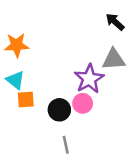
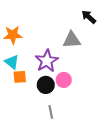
gray triangle: (114, 59) -> (72, 40), moved
purple star: (89, 79) -> (47, 61), moved

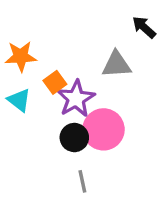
orange square: (20, 77) -> (55, 82), moved, turned -32
pink circle: (64, 80) -> (103, 129), size x1.6

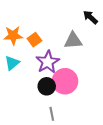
orange square: (55, 82) -> (34, 40), moved
cyan triangle: (19, 100) -> (12, 63), turned 42

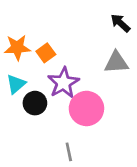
gray triangle: (73, 41) -> (116, 62), moved
black circle: (47, 86) -> (35, 103), moved

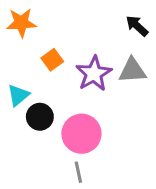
orange star: (17, 47) -> (21, 23), moved
purple star: (63, 83) -> (94, 74), moved
pink circle: (86, 108) -> (81, 134), moved

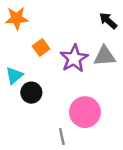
pink circle: (81, 134) -> (85, 112), moved

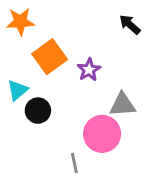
orange square: (41, 47) -> (50, 57), size x1.6
gray triangle: (104, 56) -> (122, 105), moved
purple star: (74, 58) -> (89, 70), size x0.7

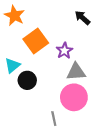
orange star: (20, 22) -> (14, 16), turned 30
black arrow: (130, 25) -> (82, 18), moved
gray triangle: (122, 105) -> (76, 72), moved

